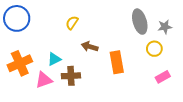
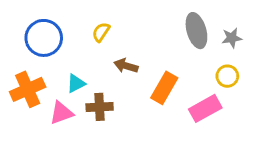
blue circle: (17, 18) -> (44, 38), moved
yellow circle: (154, 49) -> (227, 76), moved
orange rectangle: (117, 62) -> (164, 88), turned 40
pink rectangle: (163, 77) -> (205, 108), moved, size x1.5

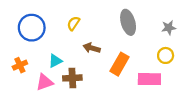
gray ellipse: (196, 31) -> (128, 22), moved
orange cross: (28, 89) -> (20, 65), size x0.6
pink rectangle: (205, 108) -> (149, 79), turned 30

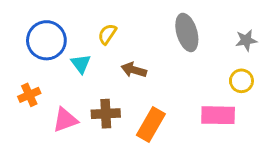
cyan triangle: (55, 61) -> (81, 64), moved, turned -40
orange rectangle: (119, 64) -> (151, 125), moved

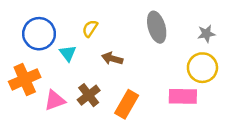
yellow circle: (241, 81) -> (202, 68), size x1.5
orange cross: (29, 95) -> (25, 79), size x1.6
brown cross: (106, 114) -> (89, 95), turned -35

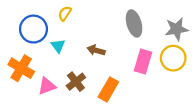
yellow semicircle: (90, 28) -> (65, 13), moved
gray star: (206, 34) -> (177, 29), size x1.5
orange cross: (25, 79) -> (21, 68), turned -35
pink rectangle: (183, 96) -> (143, 61), moved, turned -75

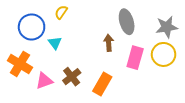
brown arrow: (96, 50) -> (109, 43), moved, turned 70

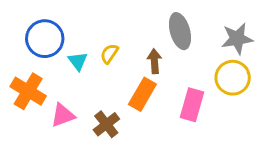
yellow semicircle: (61, 12) -> (109, 54), moved
pink rectangle: (135, 58) -> (192, 105), moved
brown cross: (72, 77) -> (106, 124), moved
orange rectangle: (102, 84) -> (142, 94), moved

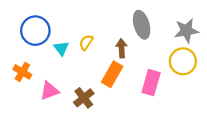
orange cross: (28, 91) -> (22, 72), size x0.7

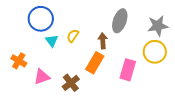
gray ellipse: (142, 25) -> (120, 21), turned 35
blue circle: (35, 31) -> (41, 19), moved

